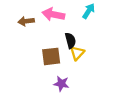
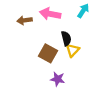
brown square: (51, 56) -> (48, 53), turned 36

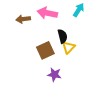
brown square: (48, 53) -> (45, 50), turned 36

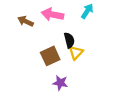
brown arrow: (23, 19) -> (26, 21), turned 32

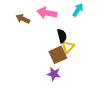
brown square: (50, 56) -> (58, 55), moved

